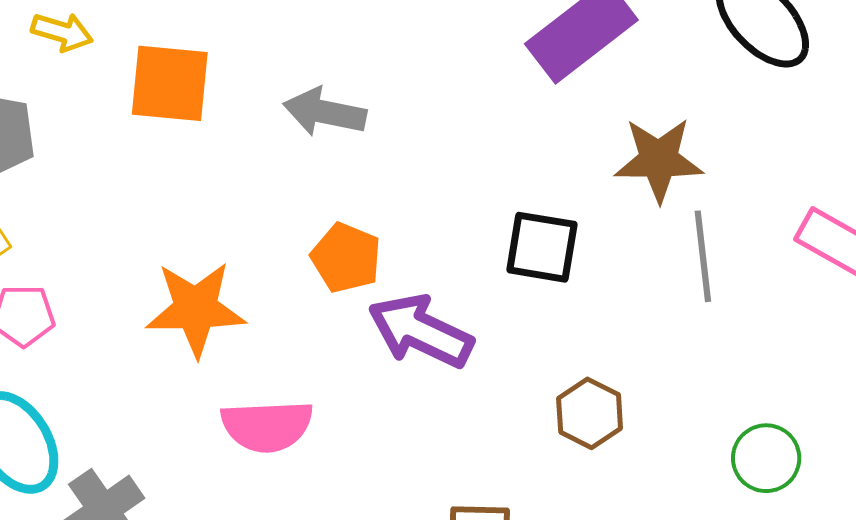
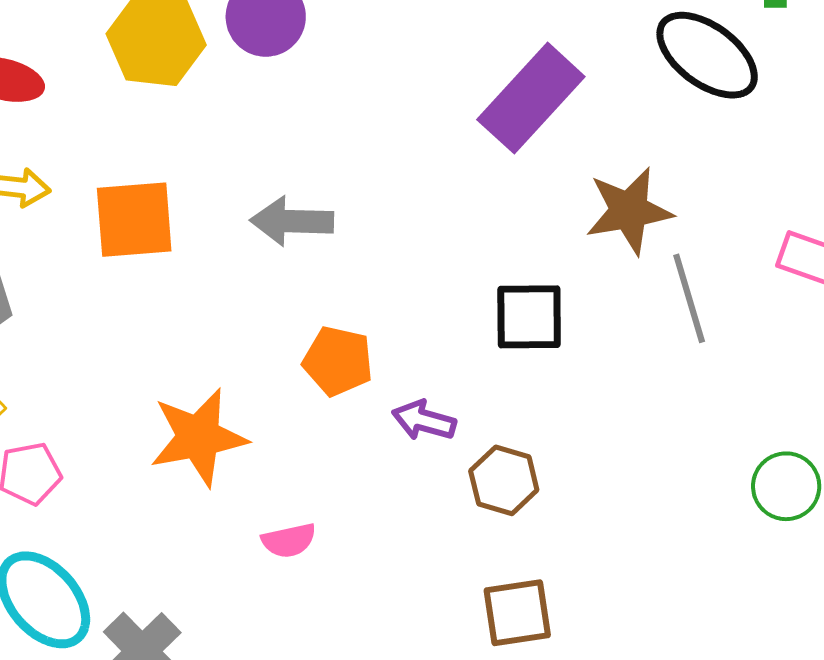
purple arrow: (421, 331) -> (424, 420), size x0.6
brown hexagon: (590, 413) -> (504, 480), moved
pink semicircle: (267, 426) -> (289, 540), size x0.6

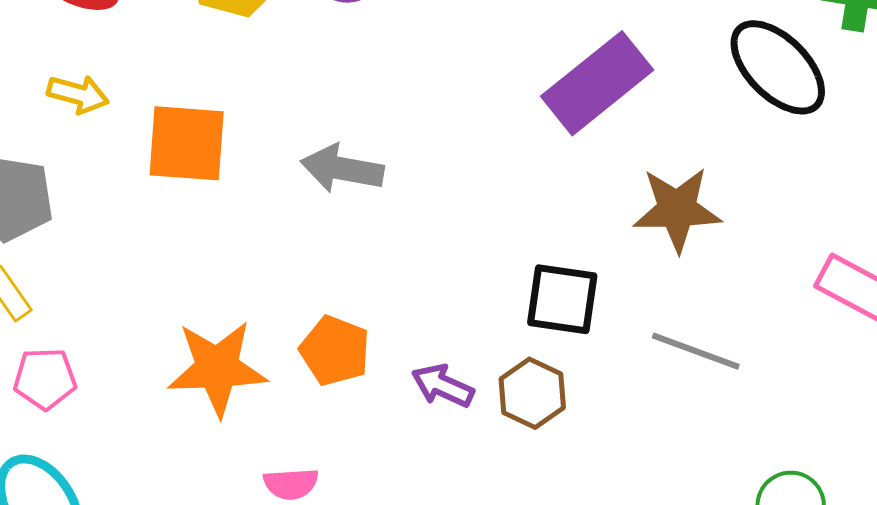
gray line: (689, 298) -> (696, 351), moved, turned -62
orange pentagon: (338, 361) -> (335, 351), moved
brown hexagon: (504, 480) -> (532, 393), moved

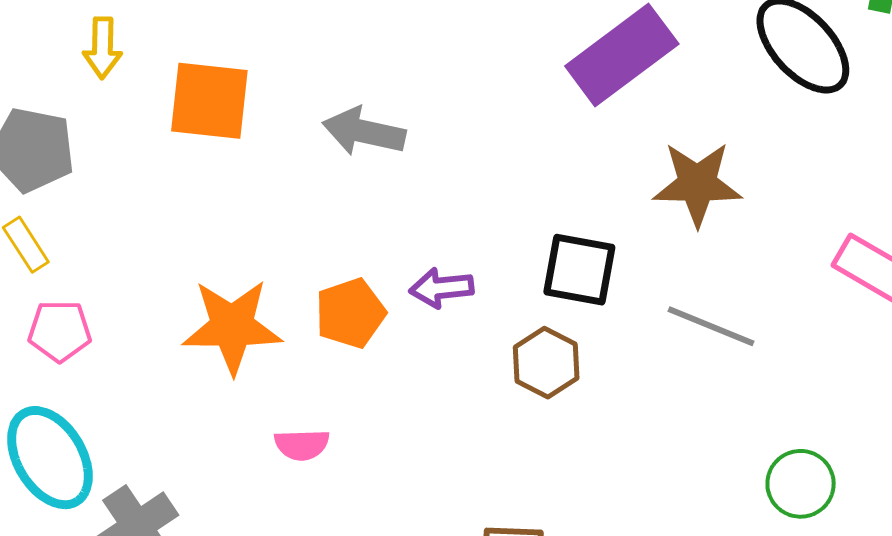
yellow arrow: (78, 94) -> (103, 48), turned 74
orange pentagon: (335, 351) -> (350, 313), turned 30
purple arrow: (443, 386) -> (442, 288), moved, turned -32

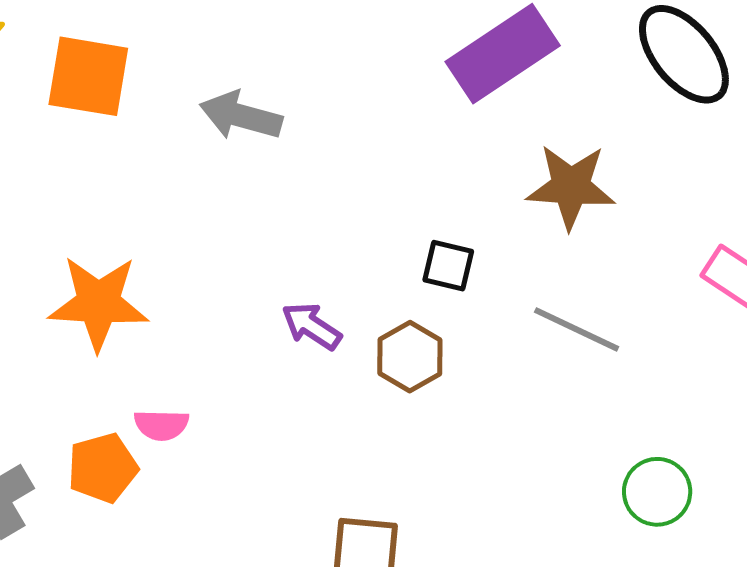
black square: (579, 270) -> (448, 266), size x0.7
purple arrow: (442, 288) -> (312, 326), moved, turned 36
orange pentagon: (350, 313) -> (103, 468), moved

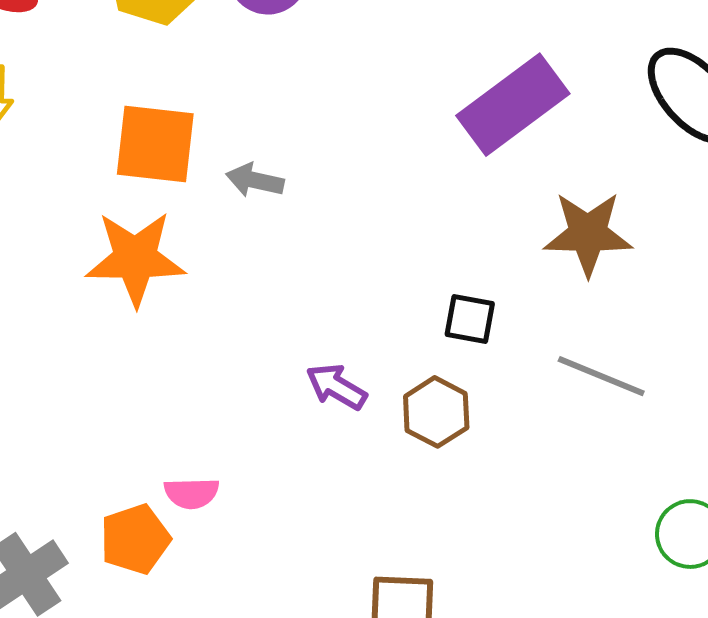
orange square: (88, 76) -> (155, 144), moved
gray arrow: (241, 116) -> (255, 180), size x0.7
orange star: (98, 303) -> (135, 258), moved

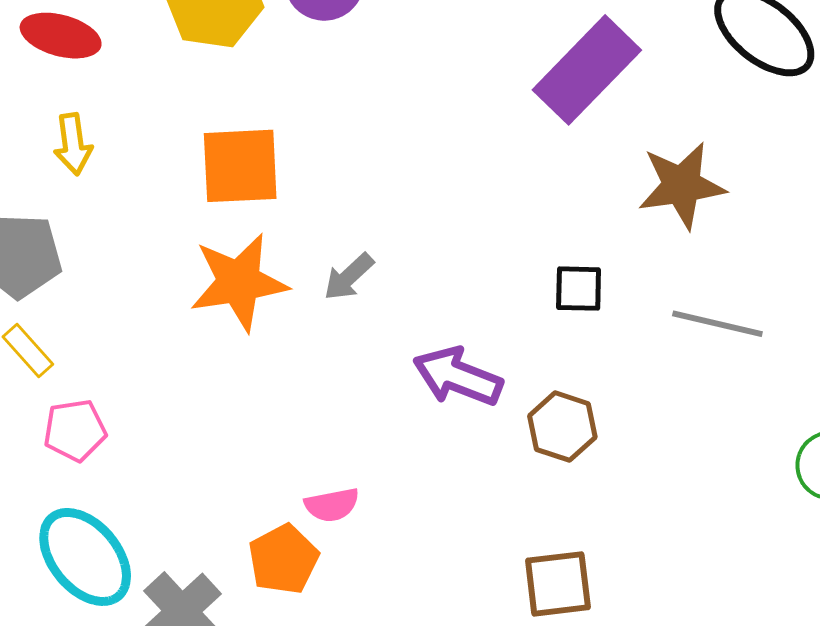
gray arrow: (255, 180) -> (349, 277), moved, turned -46
purple arrow: (336, 387) -> (458, 377), size x1.4
brown hexagon: (436, 412) -> (562, 427), moved

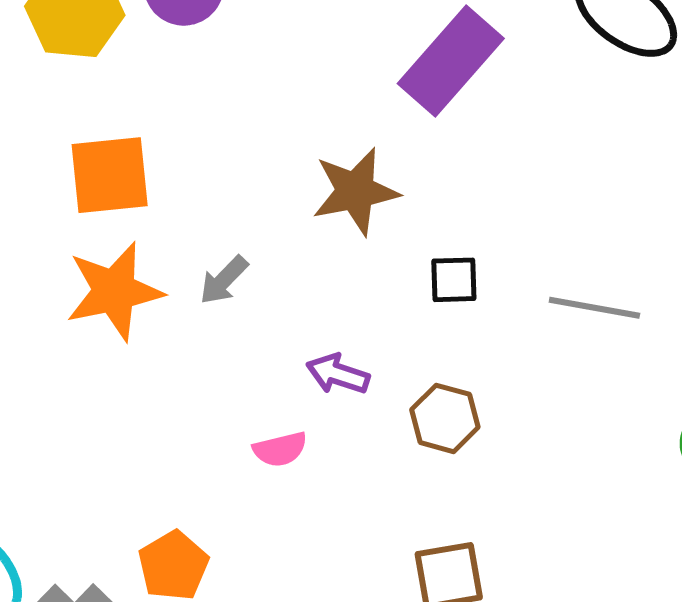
brown star: (682, 185) -> (355, 191), moved
purple arrow: (458, 377) -> (338, 374), size x0.7
pink semicircle: (332, 505) -> (280, 449), moved

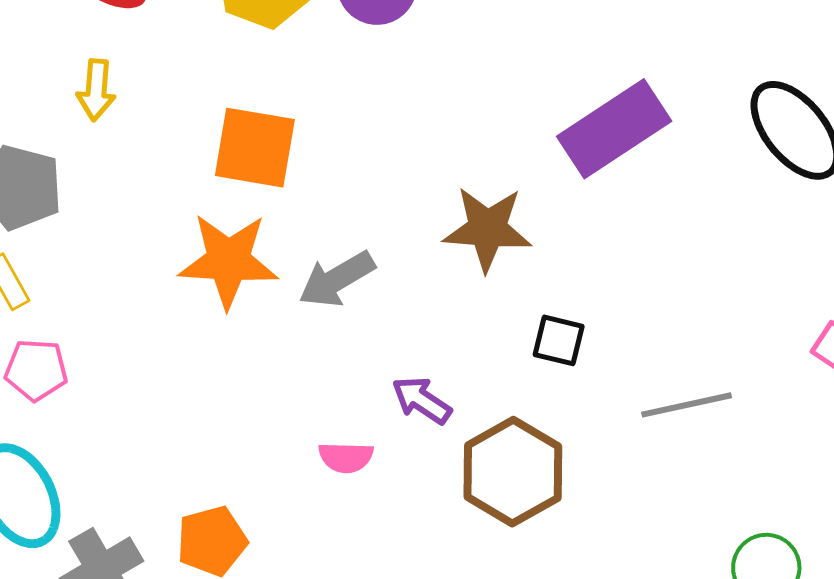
gray arrow: (224, 280) -> (337, 279), size x1.4
gray line: (594, 308) -> (687, 405), turned -38
brown hexagon: (445, 418) -> (513, 472), size x1.5

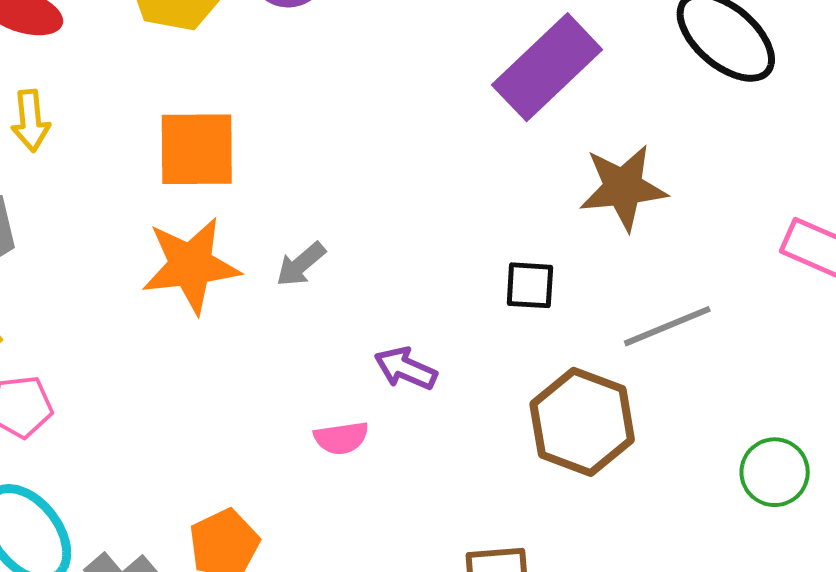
brown star: (487, 229) -> (623, 188), moved
gray arrow: (337, 279) -> (301, 264), size x0.7
brown hexagon: (513, 472) -> (582, 422), moved

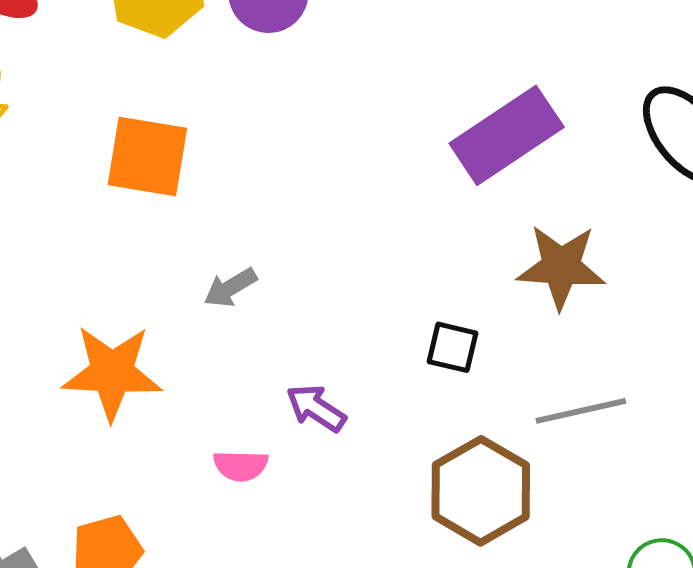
orange star: (191, 265) -> (112, 373), moved

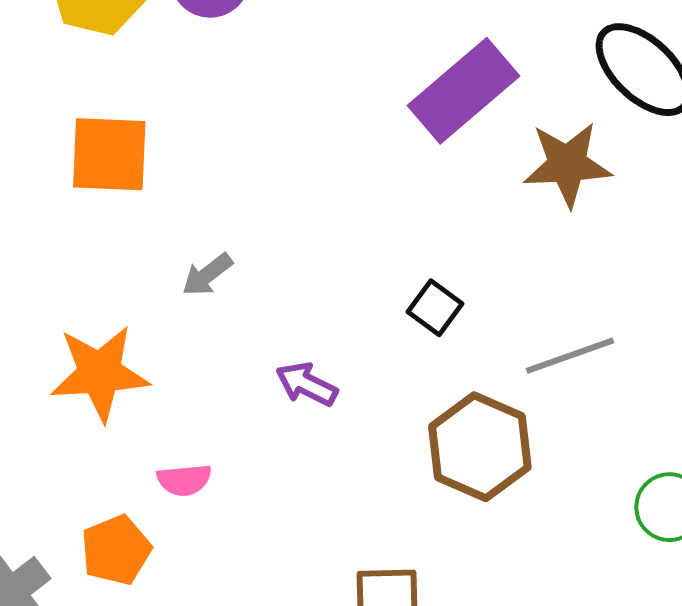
brown star: (561, 267) -> (567, 164), moved
black square: (453, 347) -> (435, 308), turned 30
pink semicircle: (241, 466) -> (184, 480), moved

